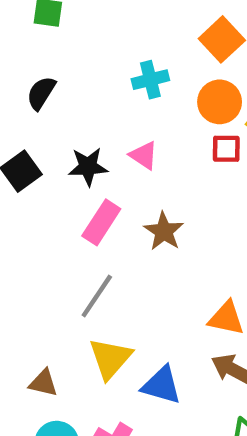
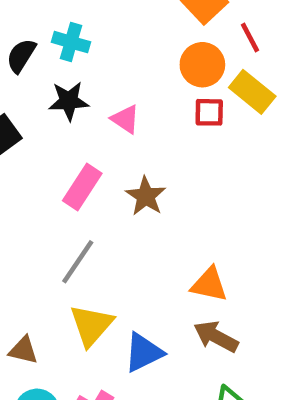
cyan cross: (150, 80) -> (71, 42), moved, turned 30
black star: (88, 167) -> (69, 101), moved
blue triangle: (162, 385) -> (143, 352), turned -42

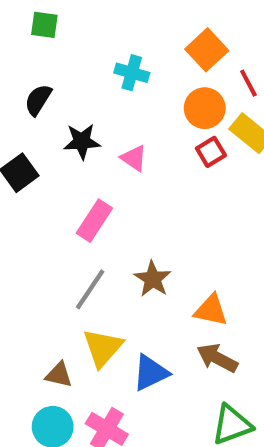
cyan cross: (71, 42) -> (132, 73), moved
red square: (209, 112) -> (211, 152), turned -32
brown star: (146, 196) -> (153, 279), moved
brown triangle: (23, 350) -> (59, 375), moved

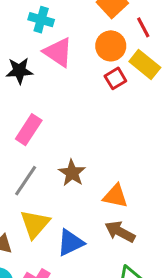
cyan cross: (132, 73) -> (41, 20), moved
pink triangle: (134, 158) -> (58, 52), moved, size x1.5

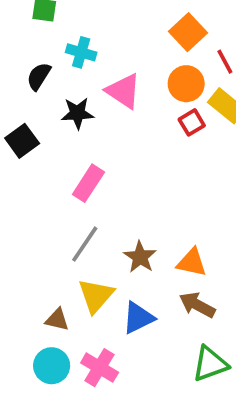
cyan cross: (41, 20) -> (81, 52), moved
brown star: (72, 173) -> (140, 257), moved

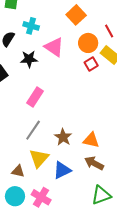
orange square: (188, 32) -> (76, 15), moved

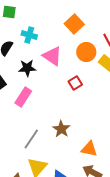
red square: (91, 64) -> (75, 83), moved
pink rectangle: (35, 97) -> (23, 97), moved
brown star: (63, 137) -> (61, 129), moved

